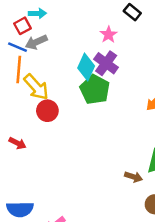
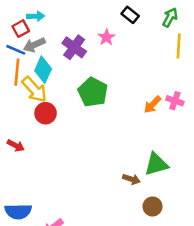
purple cross: (106, 63) -> (74, 47), moved
cyan diamond: (86, 67) -> (43, 70), moved

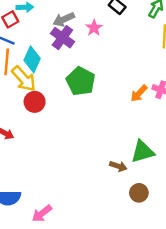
gray arrow: (34, 45) -> (64, 19), moved

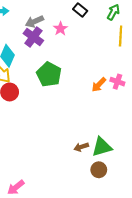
green triangle: (143, 152) -> (102, 147), moved
brown arrow: (118, 166) -> (81, 147), turned 144

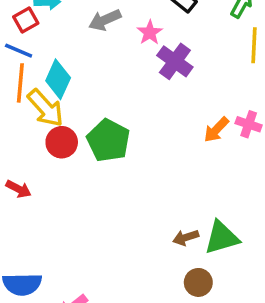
purple cross: (33, 37) -> (175, 61), moved
green pentagon: (49, 74) -> (108, 140), moved
brown circle: (99, 170) -> (198, 282), moved

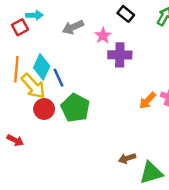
blue line: (19, 51) -> (58, 78), moved, turned 42
purple cross: (175, 61) -> (120, 55), turned -35
brown arrow: (186, 237) -> (127, 158), moved

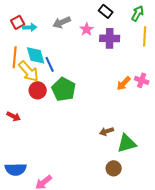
cyan arrow: (34, 15) -> (30, 27), moved
purple cross: (120, 55) -> (110, 38), moved
cyan diamond: (42, 67) -> (36, 55), turned -40

